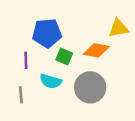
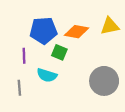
orange diamond: (96, 50) -> (77, 32), moved
gray circle: (90, 87) -> (104, 81), moved

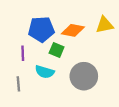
gray circle: (104, 81) -> (84, 76), moved

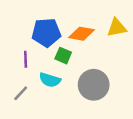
gray line: (18, 84) -> (21, 93), turned 48

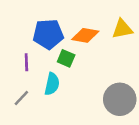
cyan semicircle: (50, 80) -> (52, 84), turned -95
gray circle: (94, 85) -> (120, 99), moved

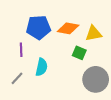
yellow triangle: (122, 29) -> (94, 33), moved
green square: (66, 58) -> (79, 53), moved

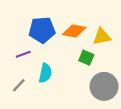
purple line: (21, 50) -> (23, 54), turned 72

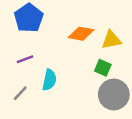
blue pentagon: (42, 30) -> (29, 18), moved, turned -30
green square: (86, 58) -> (103, 68), moved

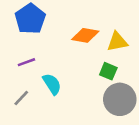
cyan semicircle: (49, 80) -> (52, 84), turned -45

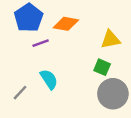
orange diamond: (85, 35) -> (66, 24), moved
purple line: (26, 62) -> (41, 43), moved

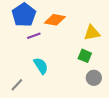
gray line: (20, 93) -> (17, 85), moved
gray circle: (113, 94) -> (94, 78), size x0.6

